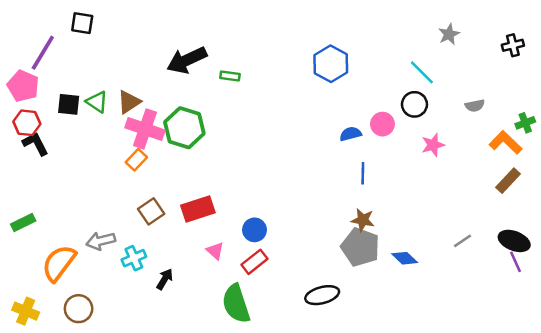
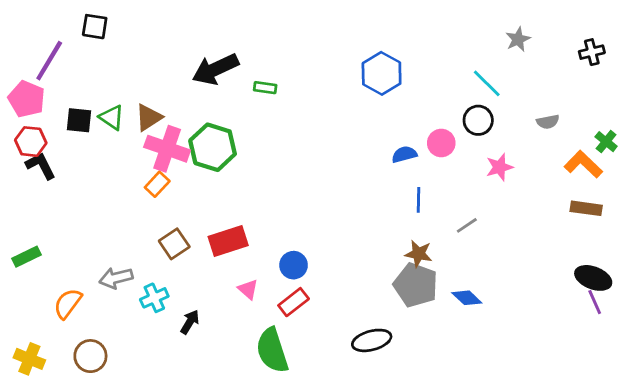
green cross: (525, 123) -> (606, 142), turned -30
brown rectangle: (508, 181) -> (586, 208), turned 55
gray line: (462, 241) -> (467, 225), moved
orange semicircle: (59, 263) -> (68, 304), size x0.7

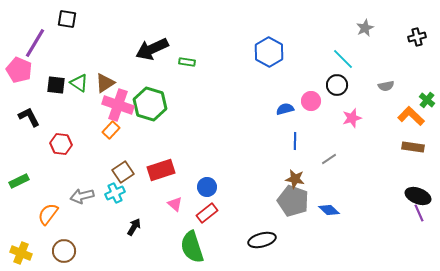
red hexagon: (31, 142) -> (61, 144), moved
cyan cross: (154, 298) -> (115, 193), moved

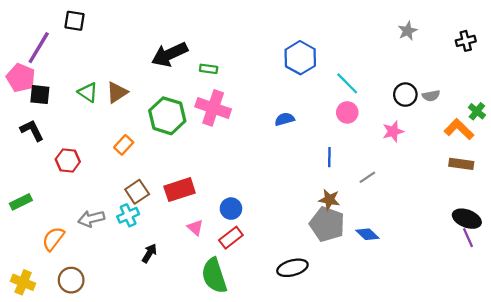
cyan line: (343, 59) -> (347, 83), moved
black square: (56, 85) -> (40, 95), moved
black circle: (337, 85) -> (405, 95), moved
pink cross: (118, 105) -> (213, 108), moved
blue semicircle: (285, 109) -> (285, 119), moved

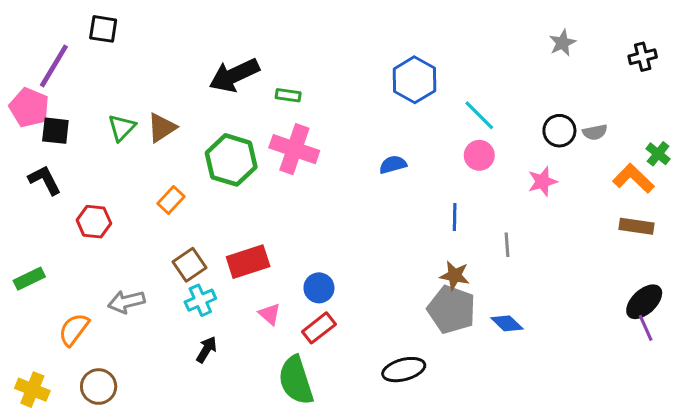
green triangle: (88, 92) -> (122, 128), turned 40
gray line: (367, 177) -> (507, 245), turned -60
cyan cross: (128, 215) -> (200, 300), moved
black ellipse: (467, 219) -> (644, 302), turned -64

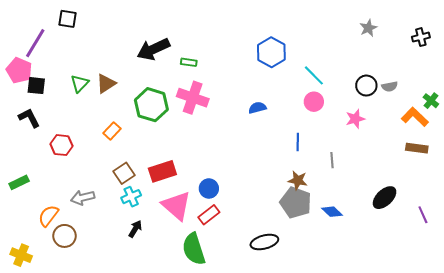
black ellipse: (644, 302) -> (385, 198), moved
pink triangle: (270, 314) -> (177, 206), size x2.0
brown circle: (99, 387) -> (65, 236), moved

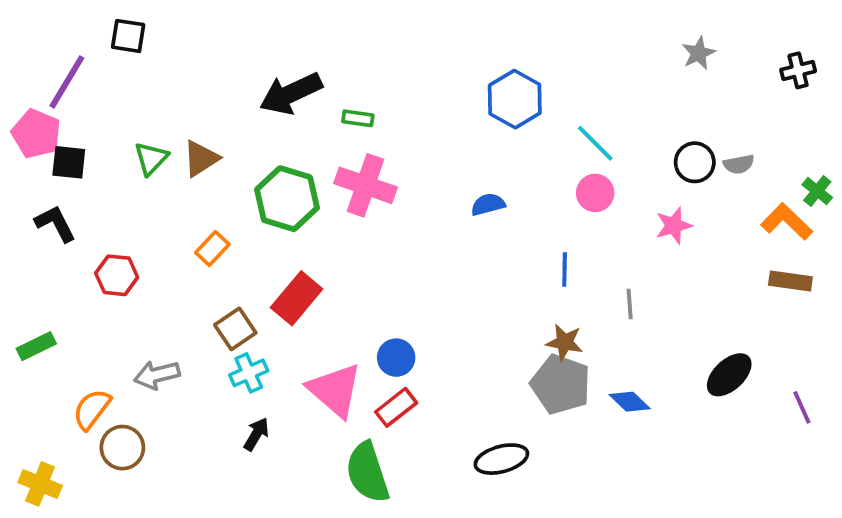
red rectangle: (162, 171) -> (297, 298), moved, turned -32

